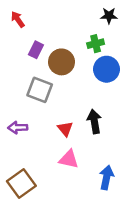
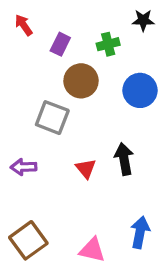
green cross: (96, 44) -> (108, 44), moved
purple rectangle: (36, 50) -> (60, 44), moved
pink triangle: (69, 159) -> (92, 250), moved

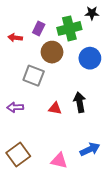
red arrow: (24, 25) -> (15, 38), moved, turned -48
green cross: (108, 44) -> (69, 28), size x1.6
red triangle: (86, 169) -> (55, 108), turned -40
blue arrow: (140, 232) -> (90, 149), turned 54

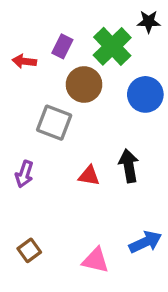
green cross: (69, 28) -> (112, 46), turned -30
purple arrow: (15, 107) -> (24, 174), turned -70
brown square: (18, 154) -> (29, 250), size x0.6

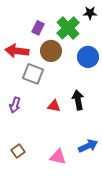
red arrow: (24, 61) -> (17, 51), moved, size x1.6

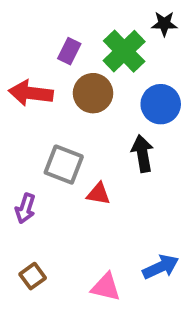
gray square: (33, 74) -> (64, 165), moved
black arrow: (78, 100) -> (142, 154), moved
purple arrow: (15, 105) -> (25, 208), moved

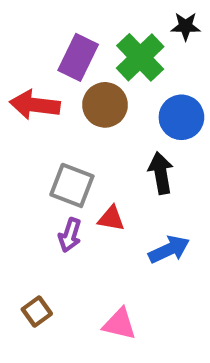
purple rectangle: (69, 51) -> (78, 57), size x1.5
purple arrow: (25, 208) -> (70, 235), moved
blue arrow: (161, 267) -> (169, 250), moved

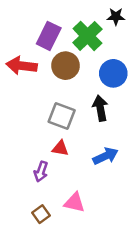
gray square: (72, 185) -> (62, 116), moved
red triangle: (111, 219) -> (60, 148), moved
purple arrow: (70, 235) -> (41, 171), moved
brown square: (37, 312) -> (41, 214), moved

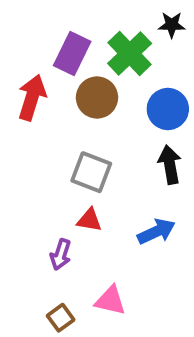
red arrow: (22, 66) -> (32, 98), turned 100
black arrow: (100, 108) -> (170, 165), moved

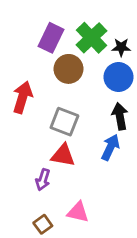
black star: (172, 25) -> (121, 47), moved
red arrow: (32, 98) -> (23, 97), moved
red triangle: (89, 220) -> (63, 155), size x1.4
blue arrow: (156, 232) -> (110, 147), moved, turned -40

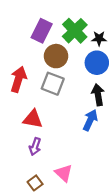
gray square: (64, 122) -> (53, 84), moved
red triangle: (63, 155) -> (33, 119), moved
pink triangle: (78, 212) -> (64, 173), turned 30

